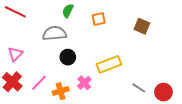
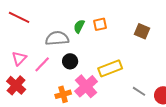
green semicircle: (68, 11) -> (79, 26), moved
pink line: (39, 83) -> (42, 64), moved
pink cross: (84, 83) -> (86, 86), size x1.6

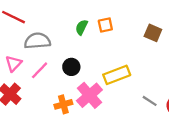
gray semicircle: (57, 38) -> (37, 41), moved

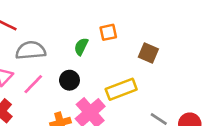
green semicircle: (82, 27) -> (81, 47), moved
brown square: (153, 33) -> (148, 53), moved

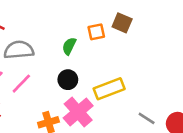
brown square: (148, 53) -> (122, 23), moved
black circle: (69, 80) -> (68, 80), moved

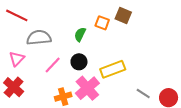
orange square: (96, 32) -> (102, 23), turned 32
pink line: (21, 84) -> (53, 65), moved

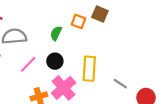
yellow rectangle: (113, 69) -> (89, 69), turned -65
gray line: (143, 93) -> (120, 84), moved

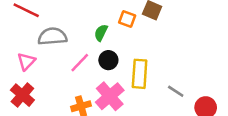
black circle: (55, 61) -> (108, 60), moved
pink line: (28, 64) -> (80, 63), moved

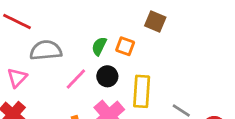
orange square: (127, 19) -> (125, 46), moved

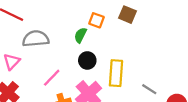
orange square: (125, 46) -> (96, 20), moved
pink line: (76, 79) -> (52, 78), moved

